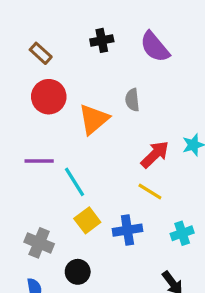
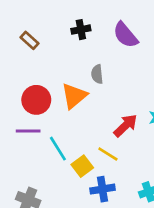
red circle: (49, 97) -> (36, 100), moved
gray semicircle: (132, 100) -> (97, 74), moved
yellow line: (150, 191) -> (108, 154), moved
yellow square: (87, 220) -> (82, 166), moved

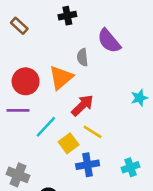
purple semicircle: (125, 35) -> (109, 41), moved
red arrow: (125, 126) -> (82, 105), moved
cyan line: (58, 149) -> (46, 127), turned 75

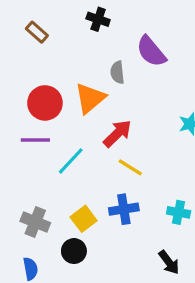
black cross: (67, 16) -> (98, 19), turned 30
yellow square: (69, 143) -> (84, 219), moved
cyan cross: (130, 167) -> (179, 212), turned 30

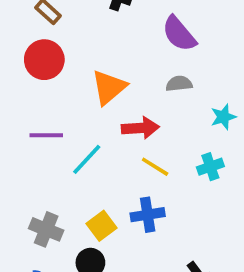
gray semicircle: (117, 72) -> (179, 84), moved, turned 90
red circle: (45, 103) -> (44, 60), moved
red arrow: (117, 134) -> (140, 128), turned 40
cyan cross: (179, 212) -> (210, 167), moved, turned -30

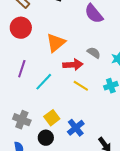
gray semicircle: (179, 84) -> (94, 53), moved, turned 40
purple line: (46, 135) -> (22, 69), turned -72
blue cross: (148, 215) -> (76, 128), moved, turned -30

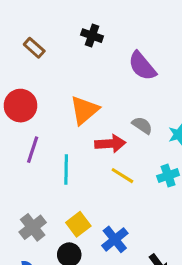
red circle: (21, 28) -> (20, 106), moved
cyan line: (44, 82) -> (66, 169), turned -42
gray cross: (22, 120) -> (33, 227), turned 30

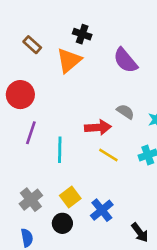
orange triangle: (84, 110) -> (69, 60), moved

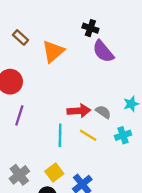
black cross: (82, 34) -> (90, 28), moved
gray semicircle: (125, 112) -> (103, 112), moved
cyan line: (60, 150) -> (60, 135), moved

